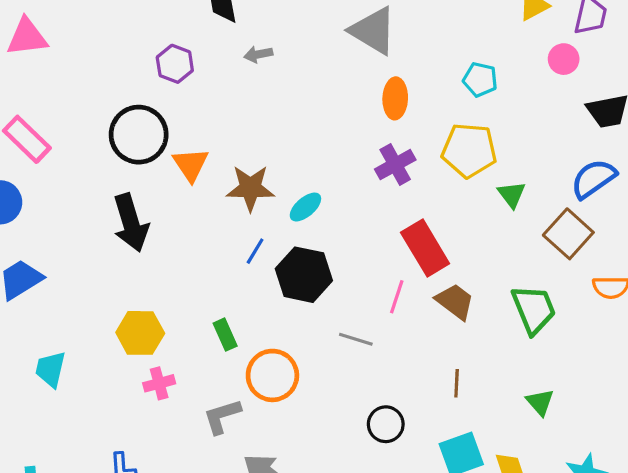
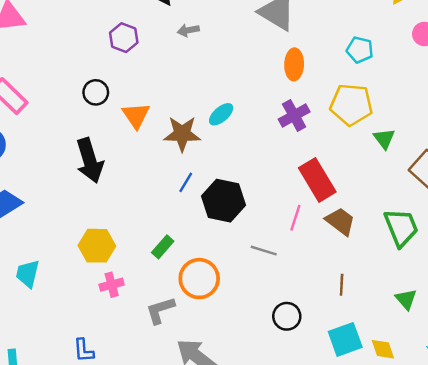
black circle: (139, 135) -> (96, 92), size x0.6
cyan ellipse: (305, 207) -> (221, 114), moved
green rectangle: (225, 335) -> (163, 247), turned 65

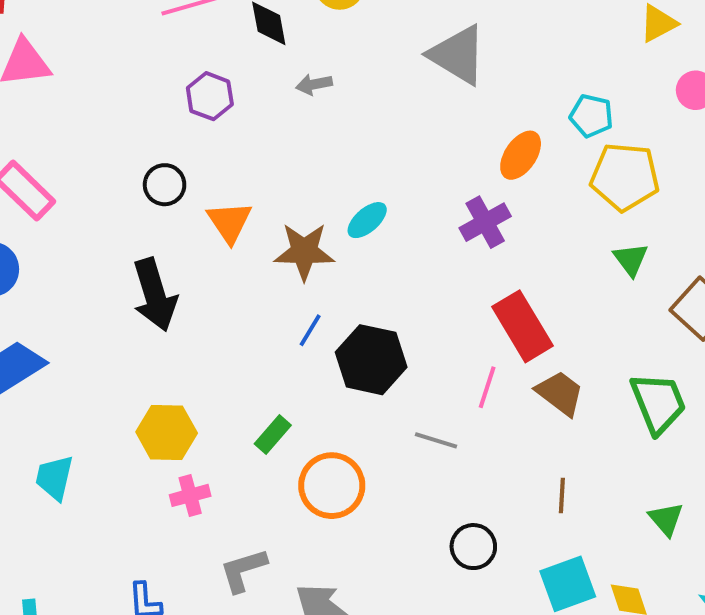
orange ellipse: (294, 64) -> (521, 155), moved, turned 32
yellow pentagon: (351, 105) -> (625, 177), moved
gray L-shape: (160, 310) -> (243, 570), moved

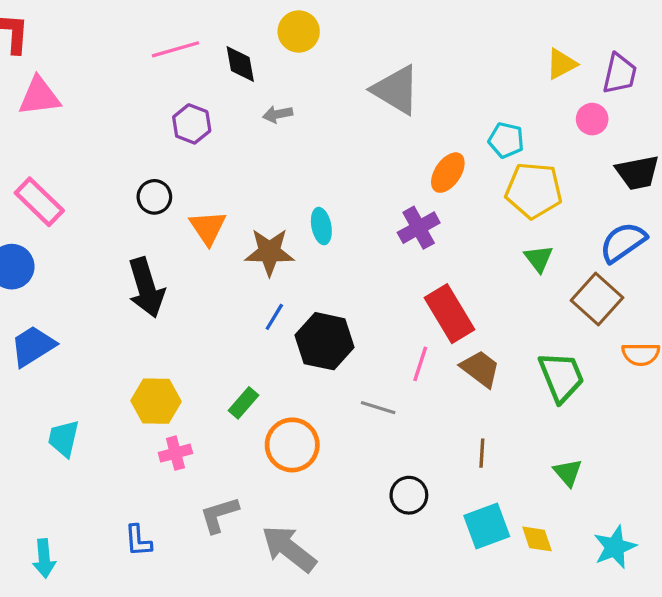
cyan ellipse: (367, 220) -> (321, 226), turned -60

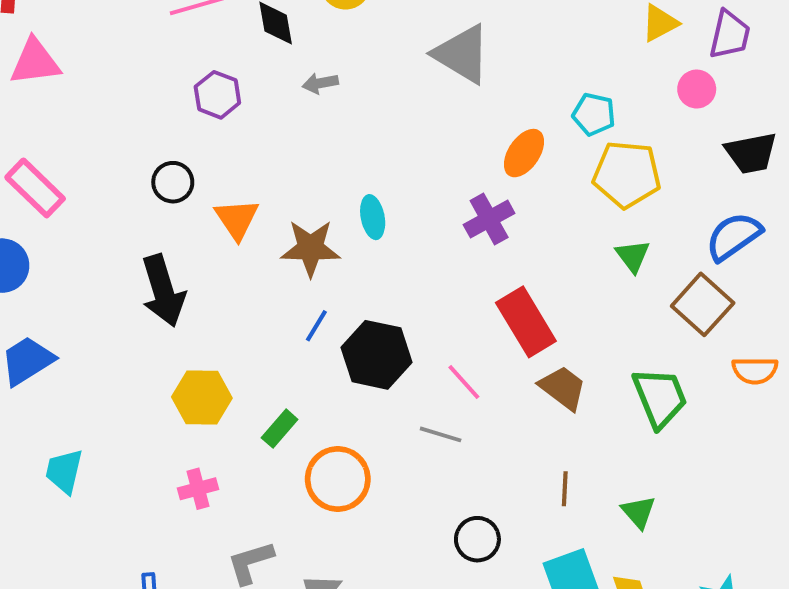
pink line: (420, 364) -> (464, 382), moved, turned -60
yellow hexagon: (156, 401) -> (202, 398), moved
green triangle: (568, 472) -> (638, 512), moved

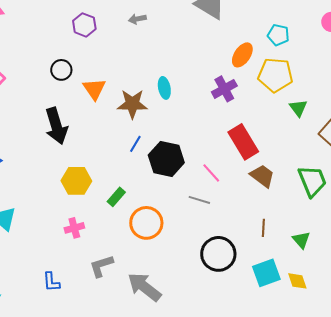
yellow pentagon: (627, 174) -> (275, 75), moved
black circle: (477, 539) -> (218, 254), size x1.5

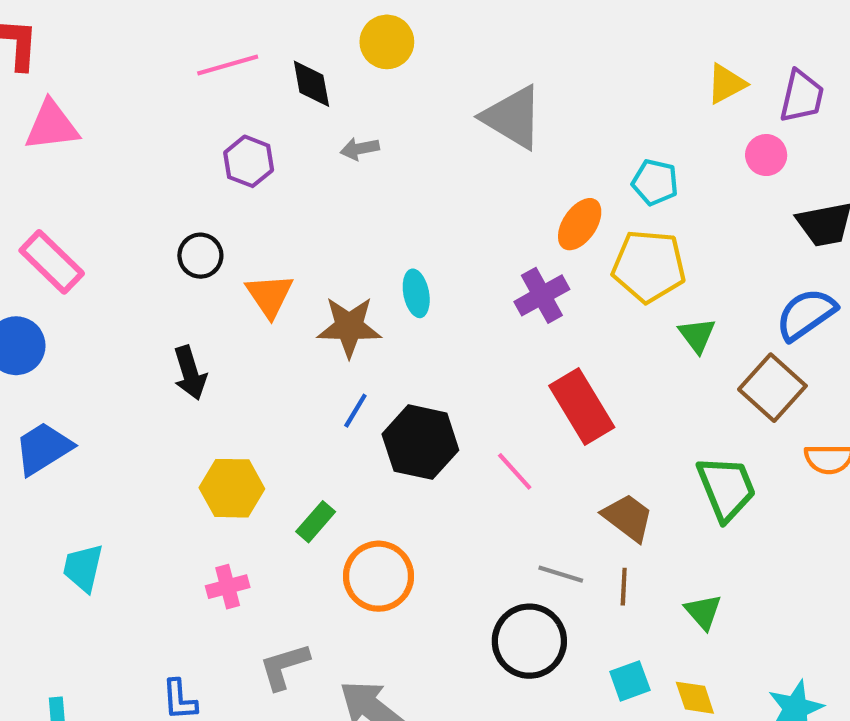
black arrow: (56, 126) -> (190, 373), size x0.7
brown trapezoid: (262, 176) -> (628, 518), moved
gray line: (199, 200) -> (561, 574), moved
cyan square: (266, 273) -> (630, 681), size x0.7

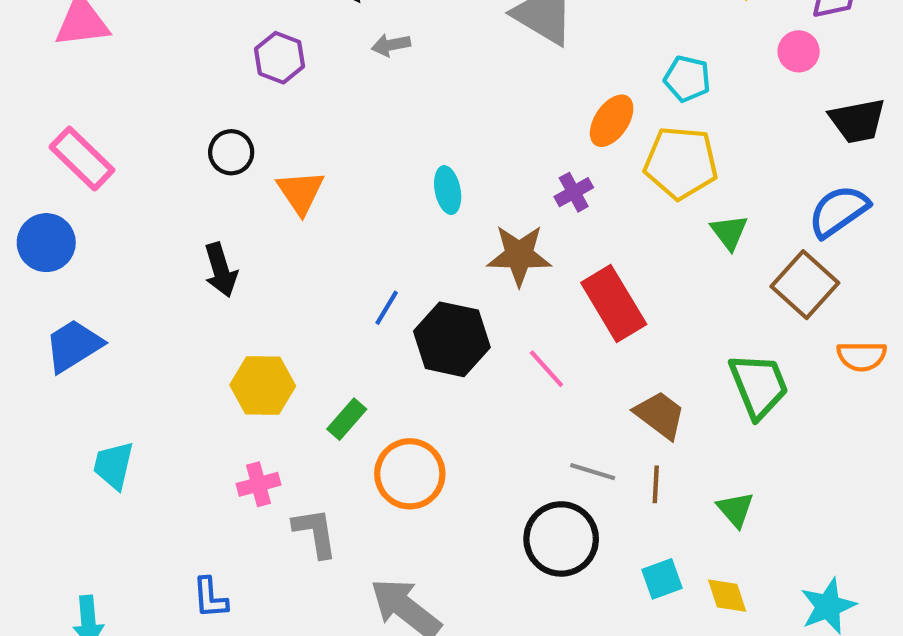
purple cross: (542, 295) -> (574, 192), size x0.7
brown star: (349, 327) -> (519, 255), moved
gray L-shape: (284, 666) -> (315, 533), moved, turned 98

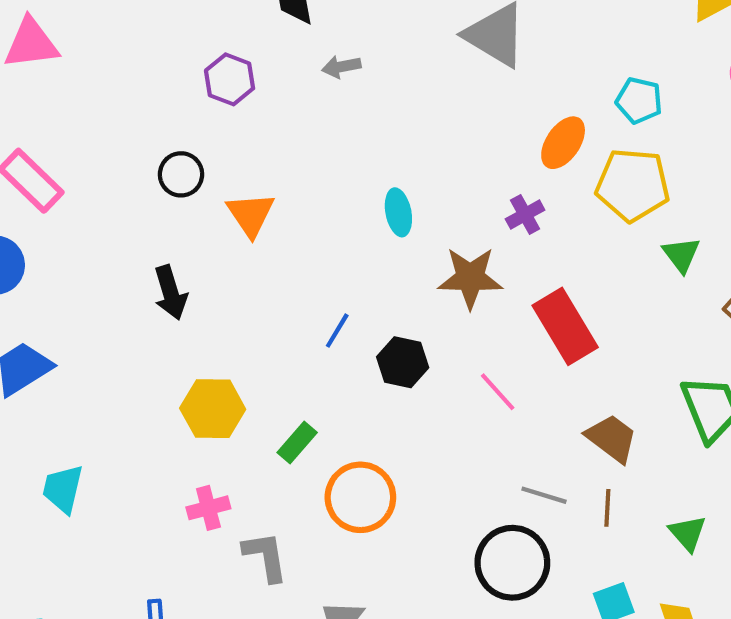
black hexagon: (452, 339) -> (403, 362), size x0.7

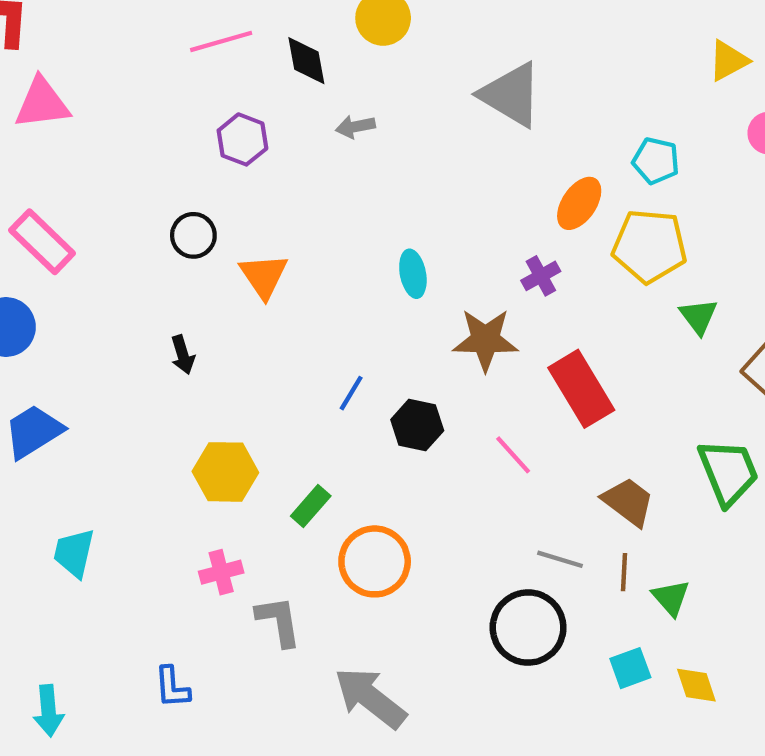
black arrow: (170, 293) -> (183, 355), size x0.7
green triangle: (688, 533) -> (671, 598), moved

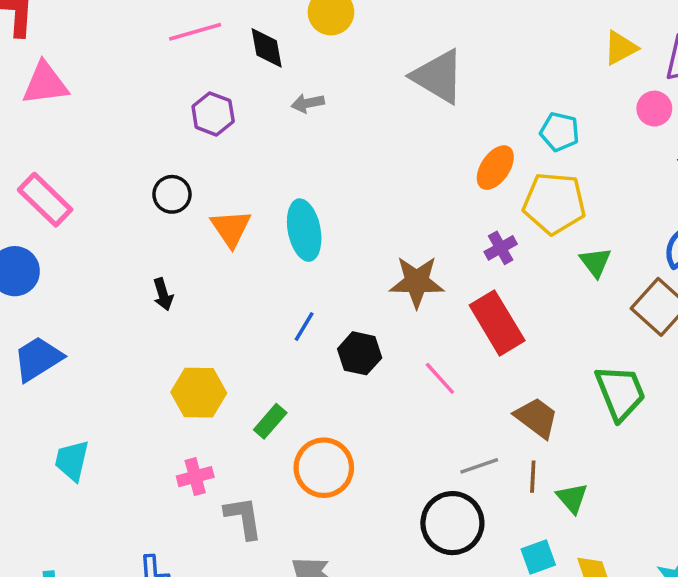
cyan ellipse: (413, 274) -> (304, 230), moved, size x1.5
purple cross: (541, 276) -> (501, 248), moved
gray line: (560, 559) -> (479, 466), turned -36

